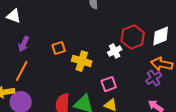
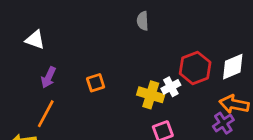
yellow cross: (82, 61) -> (151, 95), moved

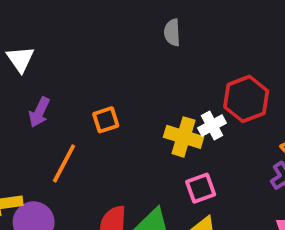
white triangle: (35, 40) -> (20, 59), turned 35
orange line: (46, 114) -> (64, 163), moved

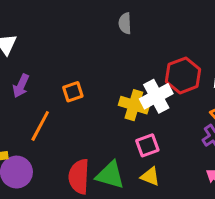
white cross: (212, 125) -> (156, 96), size x1.5

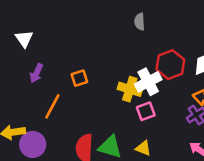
gray semicircle: (125, 23) -> (140, 22), moved
pink square: (147, 145) -> (146, 111), moved

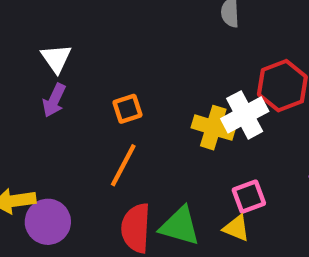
white triangle: (24, 39) -> (56, 58), moved
orange line: (52, 106) -> (123, 165), moved
pink square: (146, 111) -> (249, 197), moved

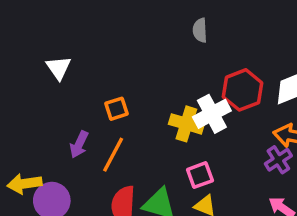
purple arrow: (54, 100) -> (79, 144), moved
pink square: (249, 197) -> (200, 175), moved

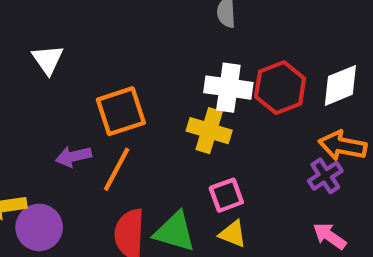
orange square: (117, 109) -> (121, 111), size x1.6
white cross: (212, 114) -> (228, 88), moved, turned 36
purple arrow: (79, 144) -> (74, 156), turned 52

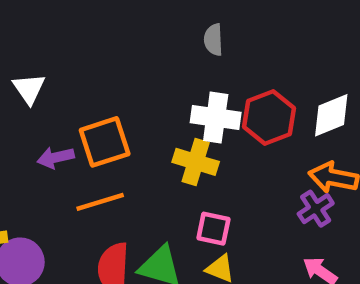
purple arrow: (74, 156) -> (56, 158), moved
orange line: (117, 169) -> (100, 202), turned 45
pink square: (226, 195) -> (213, 229), turned 32

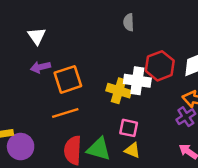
white triangle: (29, 89) -> (37, 36), moved
white cross: (216, 118) -> (137, 81), moved
purple arrow: (56, 158) -> (40, 67), moved

